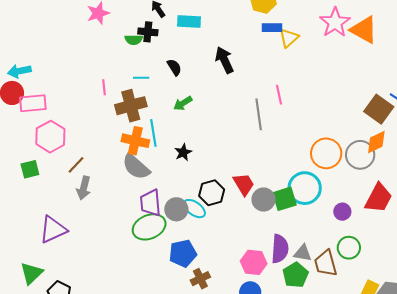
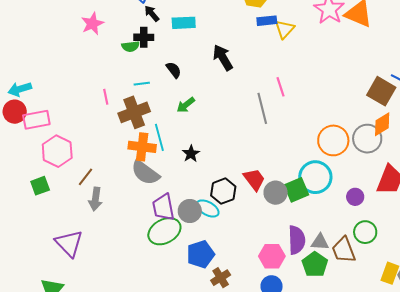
purple triangle: (53, 230) -> (69, 243), turned -44

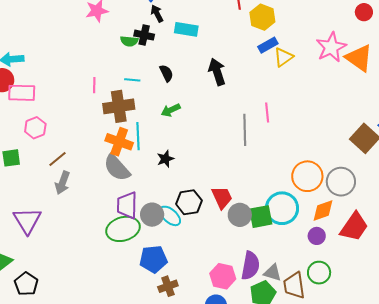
blue rectangle: (267, 21) -> (268, 45), turned -36
orange diamond: (382, 124) -> (323, 211), moved
pink hexagon: (57, 151) -> (35, 128), size x0.7

